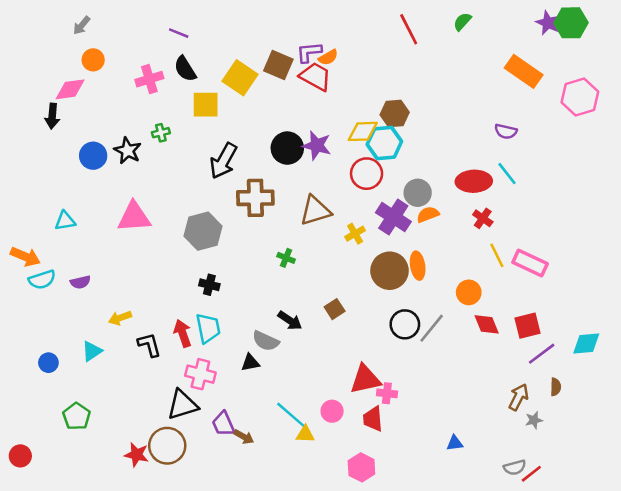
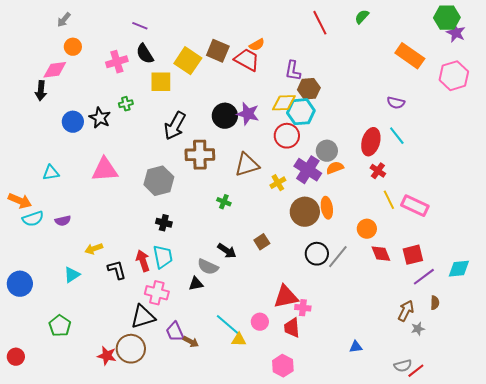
purple star: (548, 23) -> (456, 33), moved
purple L-shape: (309, 52) -> (293, 71), moved, turned -75
red ellipse: (474, 181) -> (371, 142), turned -72
blue circle: (48, 363) -> (20, 284), moved, size x1.6

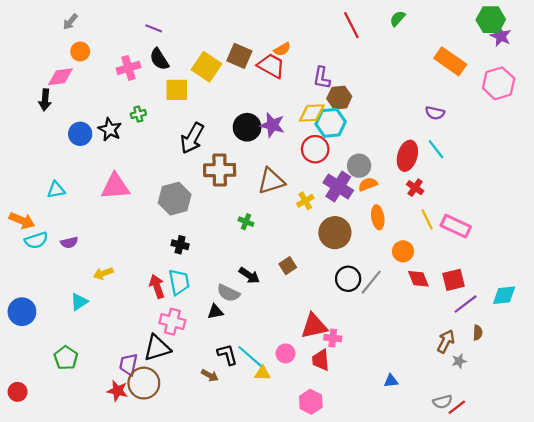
orange ellipse: (327, 208) -> (378, 217), moved
black L-shape: (117, 270) -> (227, 355), moved
purple trapezoid: (175, 332) -> (128, 364), moved, turned 35

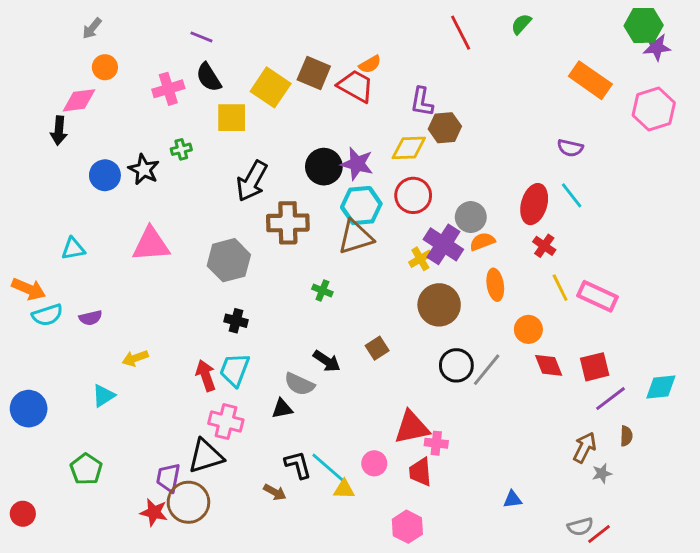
purple star: (501, 36) -> (657, 47), turned -30
cyan hexagon: (331, 123) -> (361, 206), moved
yellow cross: (305, 201) -> (420, 259), moved
cyan trapezoid: (179, 282) -> (235, 370), turned -148

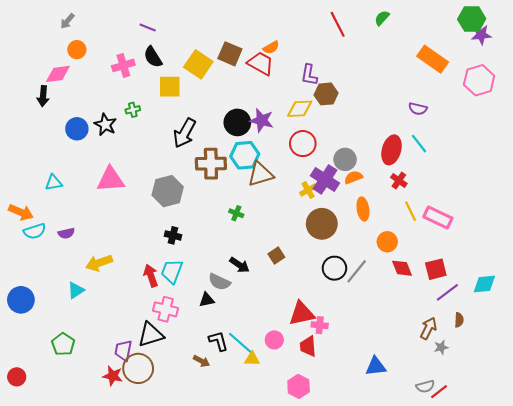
cyan hexagon: (361, 206) -> (245, 155), moved
yellow arrow: (135, 358) -> (99, 263), size x1.4
blue triangle: (513, 499) -> (376, 366), size x1.5

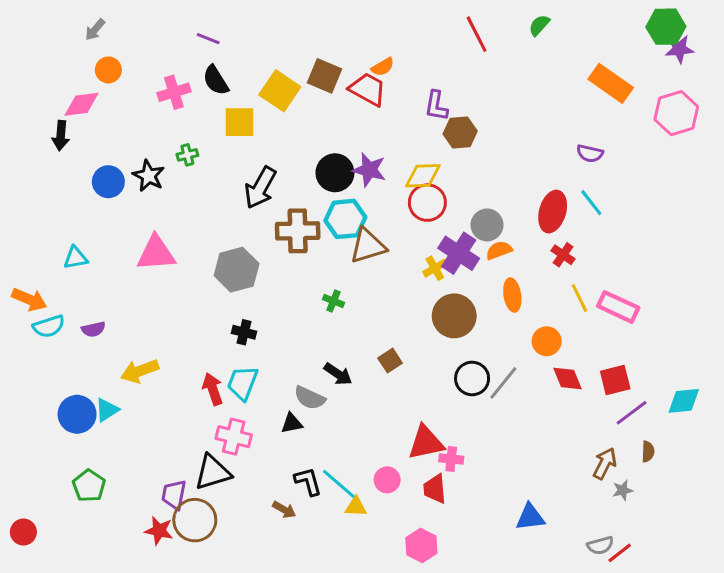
yellow diamond: (300, 109) -> (423, 176), moved
blue circle: (21, 300) -> (77, 414), moved

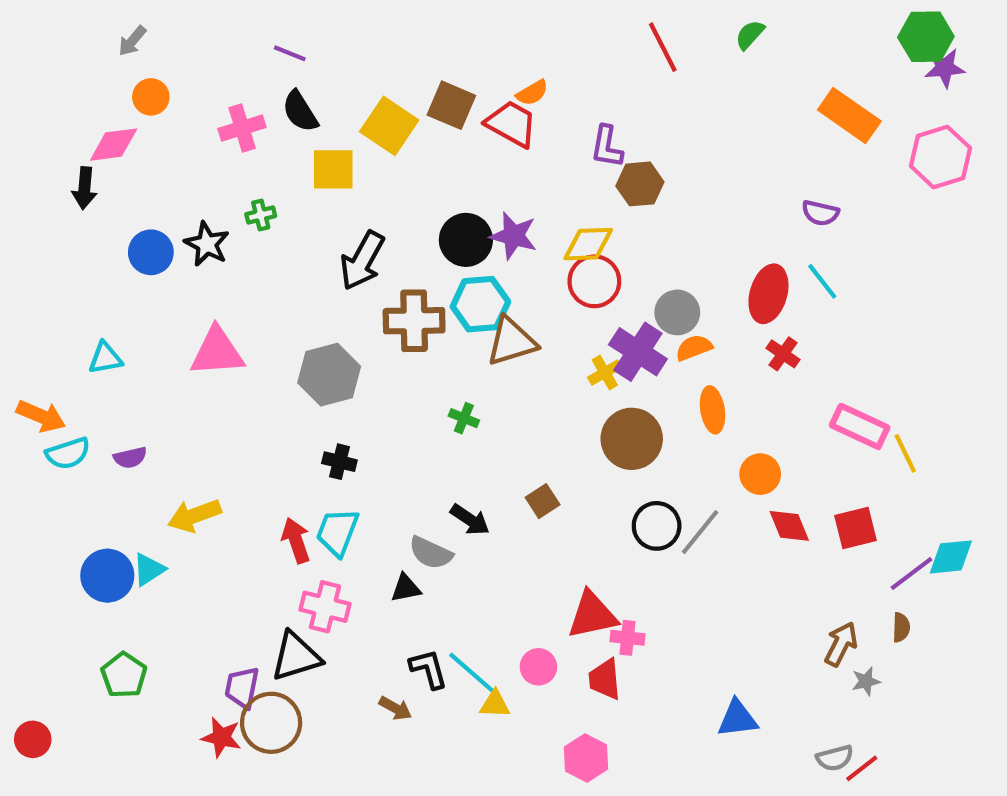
yellow line: (579, 298) -> (905, 453), moved
purple line: (632, 413) -> (911, 574), moved

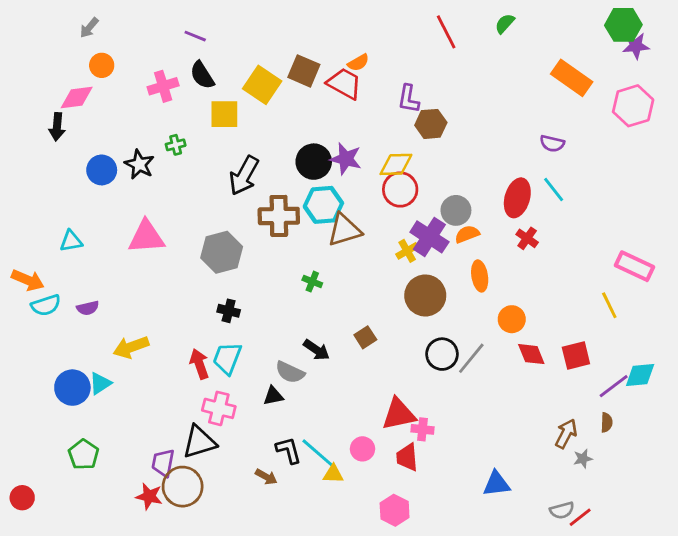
pink rectangle: (860, 426) -> (634, 266), moved

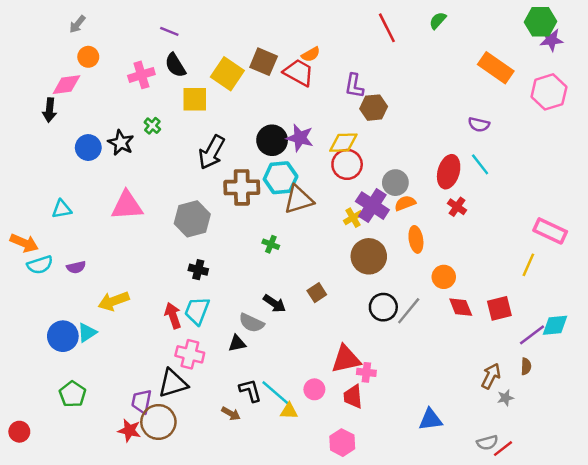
green cross: (176, 145) -> (152, 126), turned -35
yellow line: (609, 305) -> (528, 265), turned 50

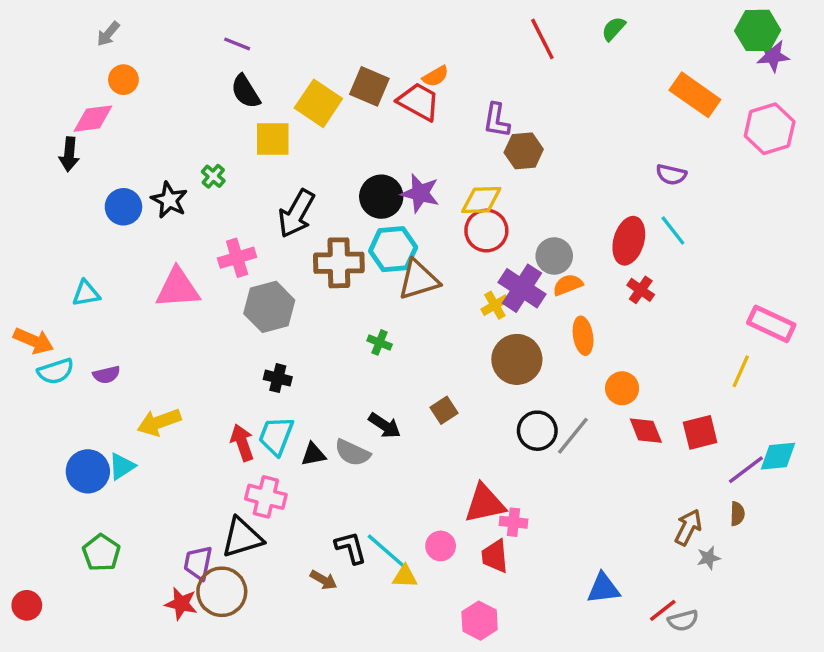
pink cross: (141, 75) -> (237, 258), moved
black triangle: (237, 343) -> (313, 454), moved
red line: (503, 449) -> (663, 610), moved

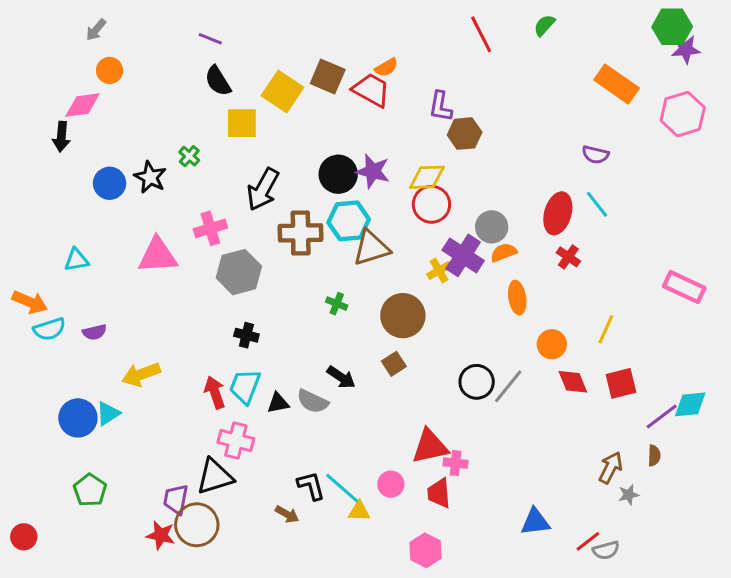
brown circle: (517, 359) -> (403, 316), moved
yellow line: (741, 371) -> (606, 329), moved

